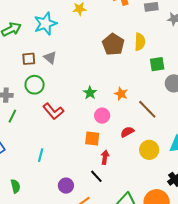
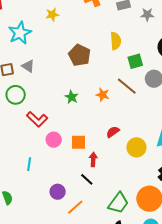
brown pentagon: (113, 44) -> (79, 55), moved
brown line: (147, 109) -> (127, 86), moved
pink circle: (102, 116) -> (54, 140), moved

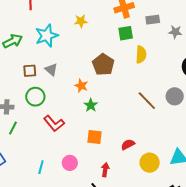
green square: (135, 61) -> (126, 33), moved
orange star: (103, 95) -> (81, 86), moved
pink circle: (54, 140) -> (70, 163), moved
orange square: (79, 142) -> (94, 137), moved

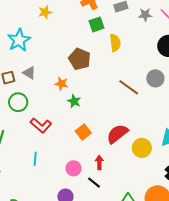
yellow star: (81, 21) -> (45, 12), moved
orange square: (94, 137) -> (83, 132), turned -35
red semicircle: (128, 145) -> (117, 134), size x1.6
pink circle: (70, 163) -> (73, 168), moved
cyan line: (41, 167) -> (35, 159), moved

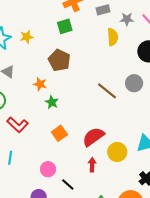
yellow star: (45, 12) -> (27, 37), moved
green square: (96, 24) -> (65, 26), moved
yellow semicircle: (115, 43) -> (113, 37), moved
red arrow: (99, 162) -> (92, 165), moved

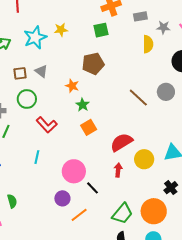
yellow star: (27, 37) -> (61, 30), moved
brown pentagon: (59, 60) -> (93, 64), turned 30
orange square: (59, 133) -> (89, 127), moved
pink circle: (48, 169) -> (74, 171), size x1.5

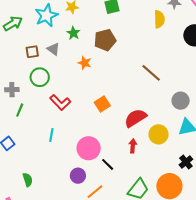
gray circle: (166, 92) -> (181, 101), moved
green star: (83, 105) -> (73, 33), moved

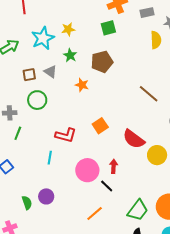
red L-shape: (60, 102) -> (66, 135), moved, turned -30
red semicircle: (135, 118) -> (134, 139), turned -110
red arrow: (133, 146) -> (114, 166), moved
purple circle: (78, 176) -> (46, 196), moved

